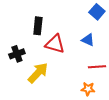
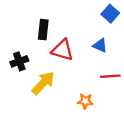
orange star: (88, 89) -> (85, 101), moved

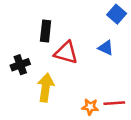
red line: (110, 76) -> (114, 103), moved
yellow arrow: (43, 83) -> (46, 88), turned -35

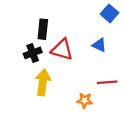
black cross: (20, 65) -> (33, 53), moved
red line: (114, 103) -> (107, 82), moved

